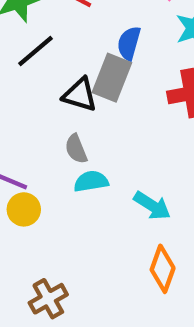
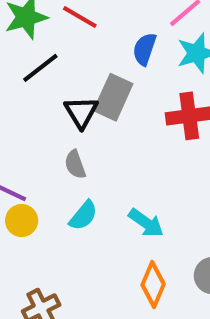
blue semicircle: (129, 43) -> (144, 49), moved
black triangle: (80, 95) -> (81, 112), turned 39
cyan semicircle: (91, 181) -> (83, 216), moved, turned 136

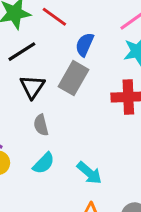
blue semicircle: (144, 49) -> (85, 45), moved
black triangle: (81, 112) -> (32, 87), moved

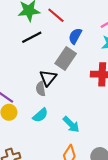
black triangle: (32, 87) -> (48, 78), moved

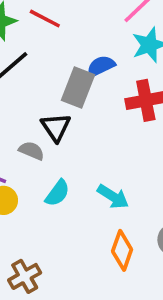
blue semicircle: (75, 36) -> (101, 66), moved, turned 49
gray semicircle: (41, 89) -> (32, 151), moved, turned 136

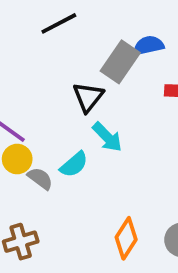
gray semicircle: (32, 151) -> (40, 178), moved
cyan arrow: (113, 197) -> (107, 137), moved

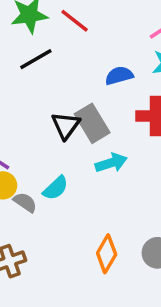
gray rectangle: (120, 62) -> (92, 123), moved, turned -63
cyan arrow: (107, 137) -> (111, 163), moved, turned -60

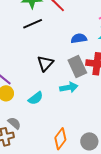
gray rectangle: (92, 123) -> (77, 67), moved
gray semicircle: (25, 202) -> (14, 123), moved

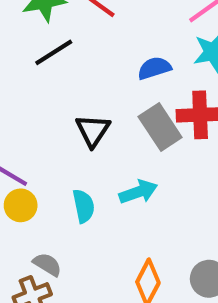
cyan arrow: (69, 87) -> (138, 192), moved
cyan semicircle: (36, 98) -> (84, 206), turned -56

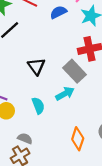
blue semicircle: (154, 68) -> (58, 12), moved
gray rectangle: (160, 127) -> (74, 71), moved

